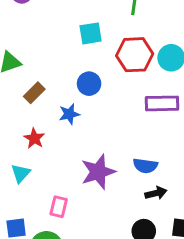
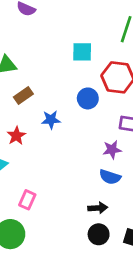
blue circle: (89, 84) -> (88, 98), moved
purple star: (98, 172) -> (112, 150), moved, size x0.6
black arrow: (156, 193) -> (98, 208), moved

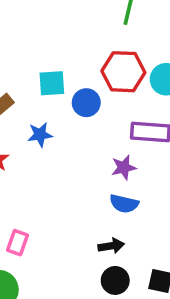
cyan square: (82, 52) -> (52, 83), moved

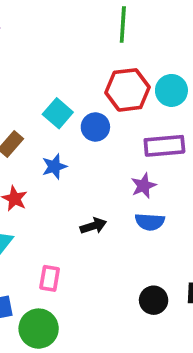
cyan square: (52, 83) -> (58, 113), turned -36
black arrow: (111, 246) -> (93, 226), moved

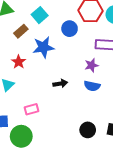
cyan square: (58, 113) -> (40, 15), moved
blue star: (54, 167) -> (43, 47), size x1.5
pink rectangle: (50, 278) -> (32, 109), turned 56

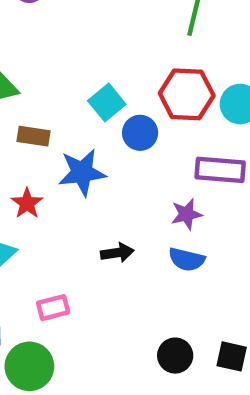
cyan square: (40, 15) -> (107, 102), moved
brown rectangle: (21, 31) -> (33, 136), turned 48

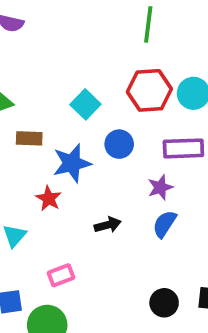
blue circle: (140, 133) -> (119, 144), moved
red star: (27, 203) -> (49, 198), moved
blue semicircle: (187, 259) -> (165, 224), turned 116

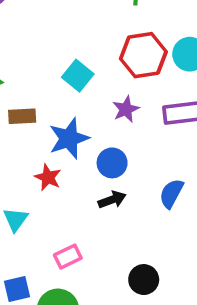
blue circle: (119, 144) -> (112, 163), moved
purple star: (160, 187) -> (126, 109), moved
black circle: (164, 303) -> (144, 280), moved

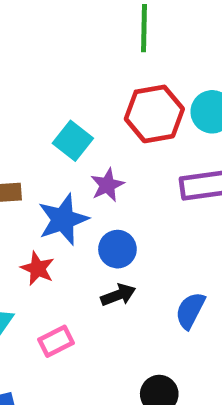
purple star: (126, 109) -> (107, 185), moved
blue semicircle: (171, 193) -> (190, 310), moved
pink rectangle: (68, 257) -> (56, 341), moved

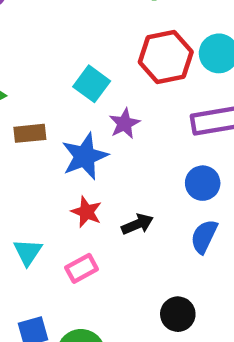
blue circle: (117, 249) -> (203, 183), moved
red star: (38, 268) -> (86, 212), moved

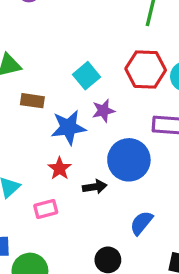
blue circle: (203, 183) -> (129, 160), moved, size x1.6
blue semicircle: (204, 236) -> (141, 223), moved

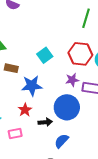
purple star: (103, 111) -> (72, 80), moved
blue semicircle: (141, 223) -> (62, 141), moved

